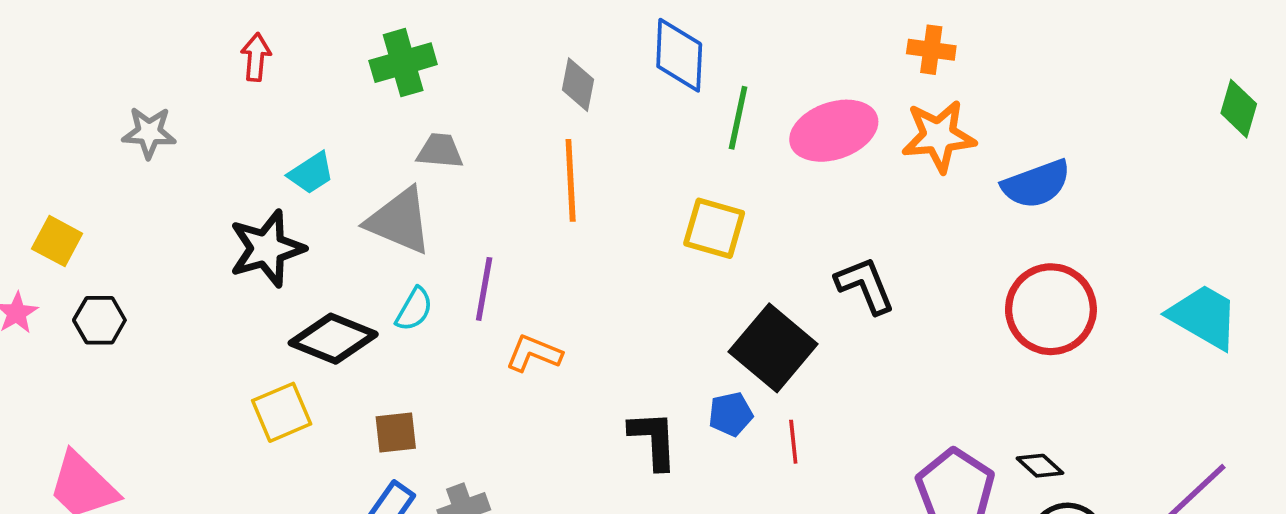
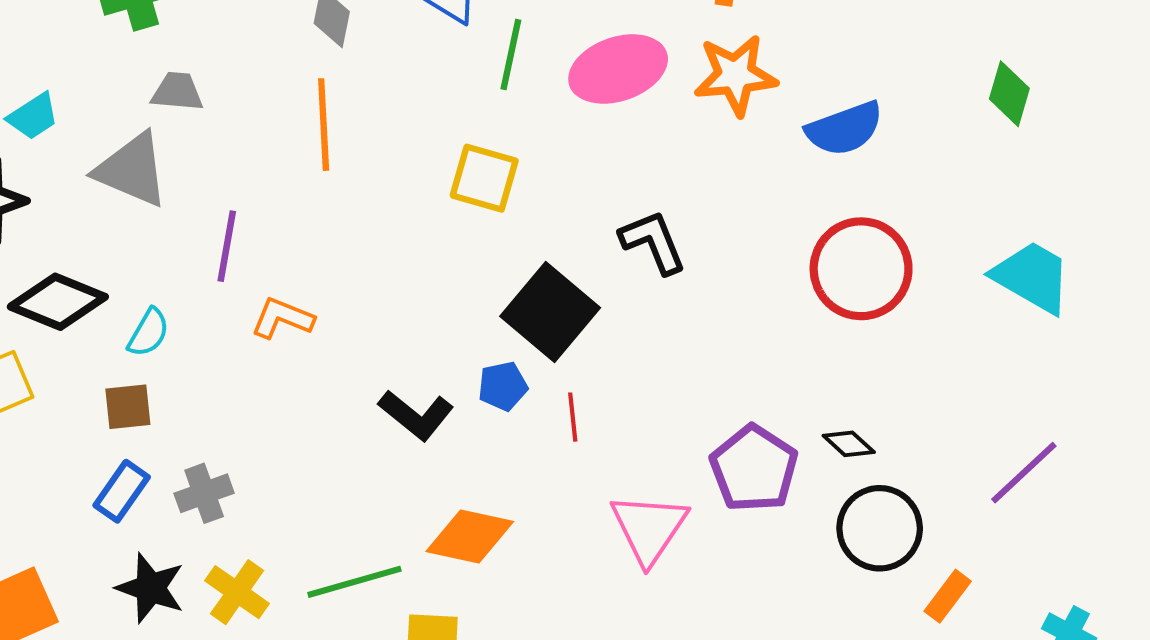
green diamond: (1239, 109) -> (1009, 94), moved
cyan semicircle: (414, 309) -> (148, 333), moved
black L-shape: (653, 440) -> (416, 415), turned 132

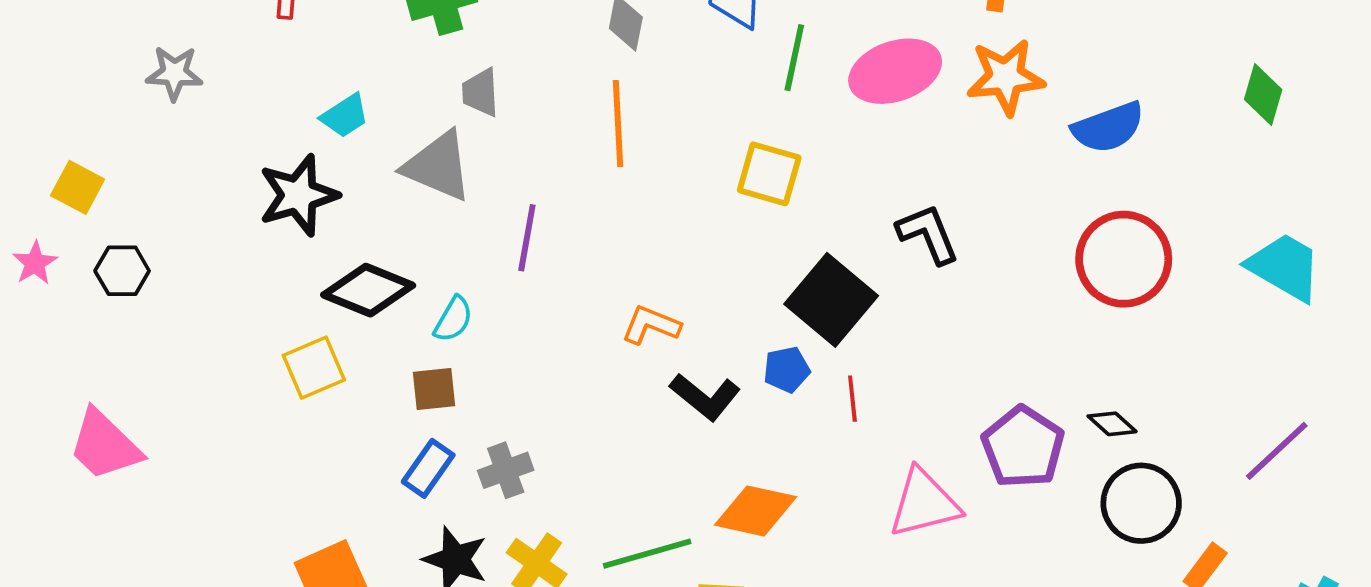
gray trapezoid: (177, 92) -> (480, 93), turned -98
orange L-shape: (282, 318) -> (651, 325), moved
pink triangle: (649, 528) -> (924, 503), turned 42

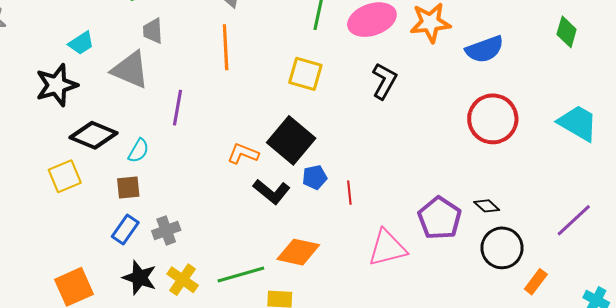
black L-shape: (928, 234) -> (384, 81), moved, turned 51
black square: (831, 300) -> (291, 140), moved

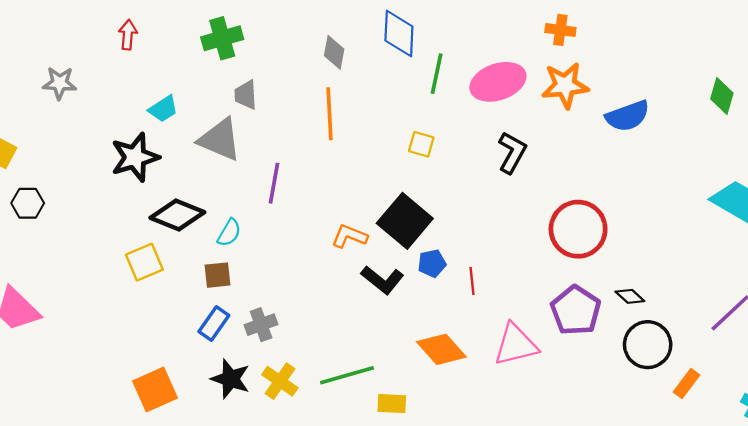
yellow square: (305, 74) -> (421, 144), size x0.7
red circle: (493, 119) -> (578, 229), moved
orange diamond: (298, 252) -> (441, 349), moved, turned 36

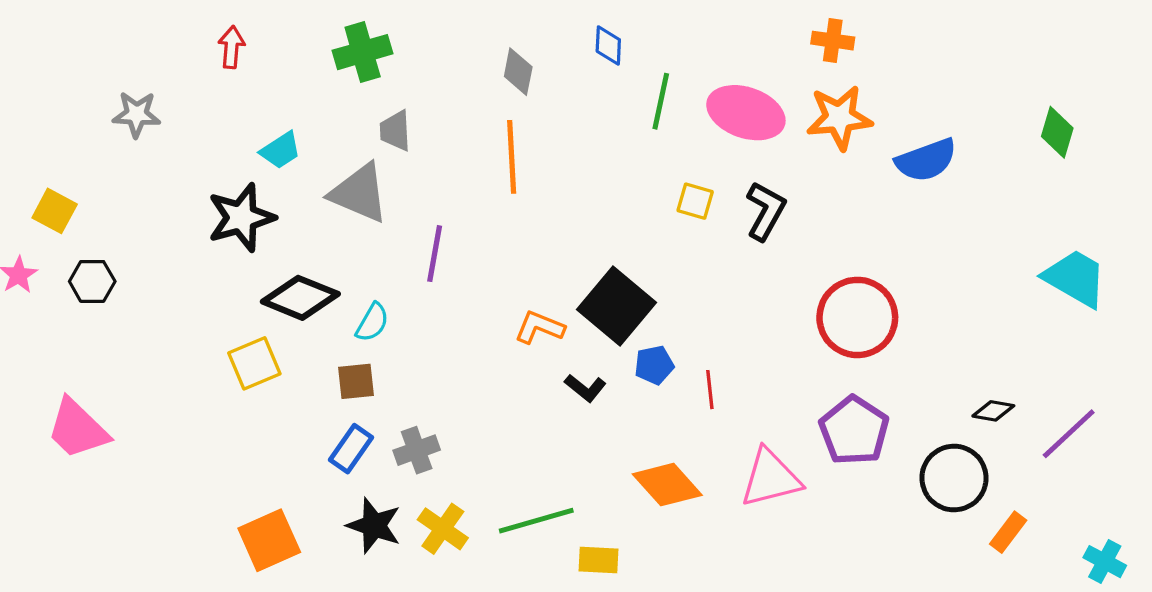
blue diamond: (399, 34) -> (608, 45), size x0.6
pink ellipse: (498, 82) -> (746, 113), turned 38
yellow square: (421, 144) -> (695, 201), moved
black L-shape: (382, 280) -> (585, 388), size x0.7
black diamond: (630, 296) -> (993, 411), moved, turned -32

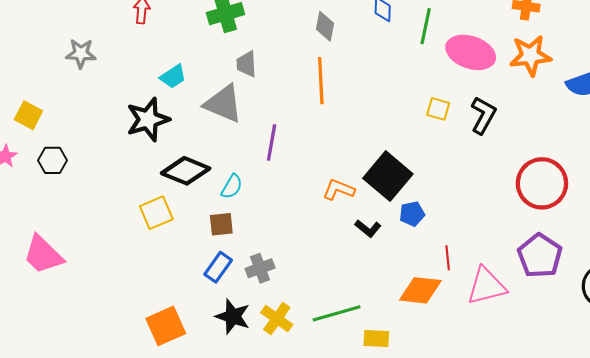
green line: (661, 101) -> (426, 26), moved
red line: (710, 390) -> (448, 258), moved
orange diamond: (667, 485) -> (420, 290), turned -42

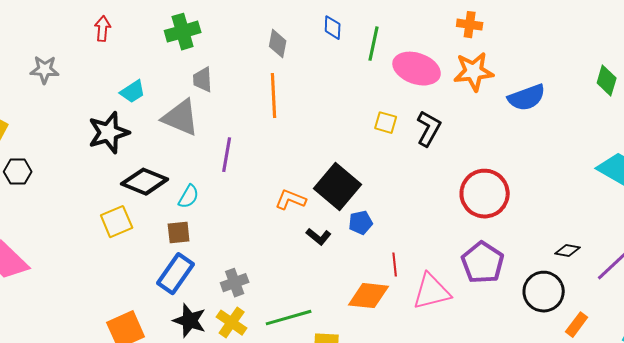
blue rectangle: (218, 267) -> (176, 274), size x1.4
gray cross: (260, 268) -> (235, 283), moved

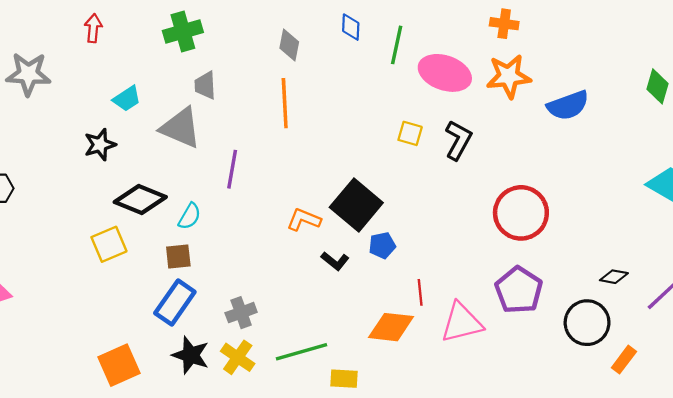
gray star: (45, 70) -> (28, 74), size x1.4
black star: (109, 133) -> (100, 145), size x0.7

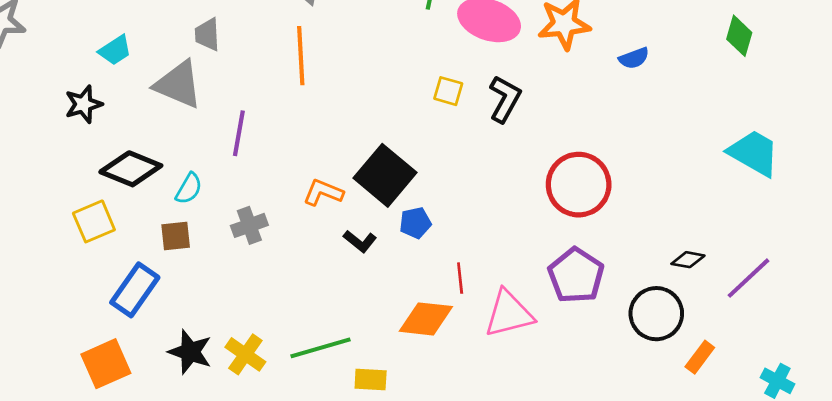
blue semicircle: (568, 105) -> (634, 58), size x0.6
blue rectangle: (175, 302) -> (135, 290), moved
gray cross: (241, 313) -> (249, 225), moved

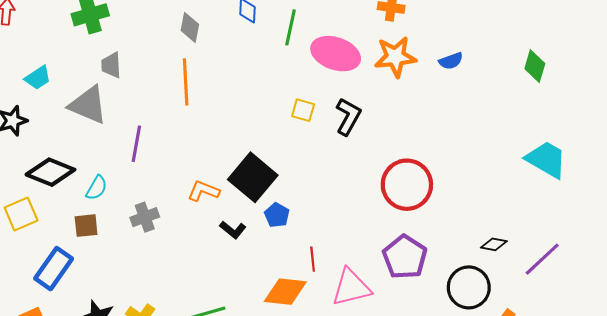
blue semicircle: (634, 58) -> (451, 61), moved
blue pentagon: (415, 223) -> (277, 215), turned -30

